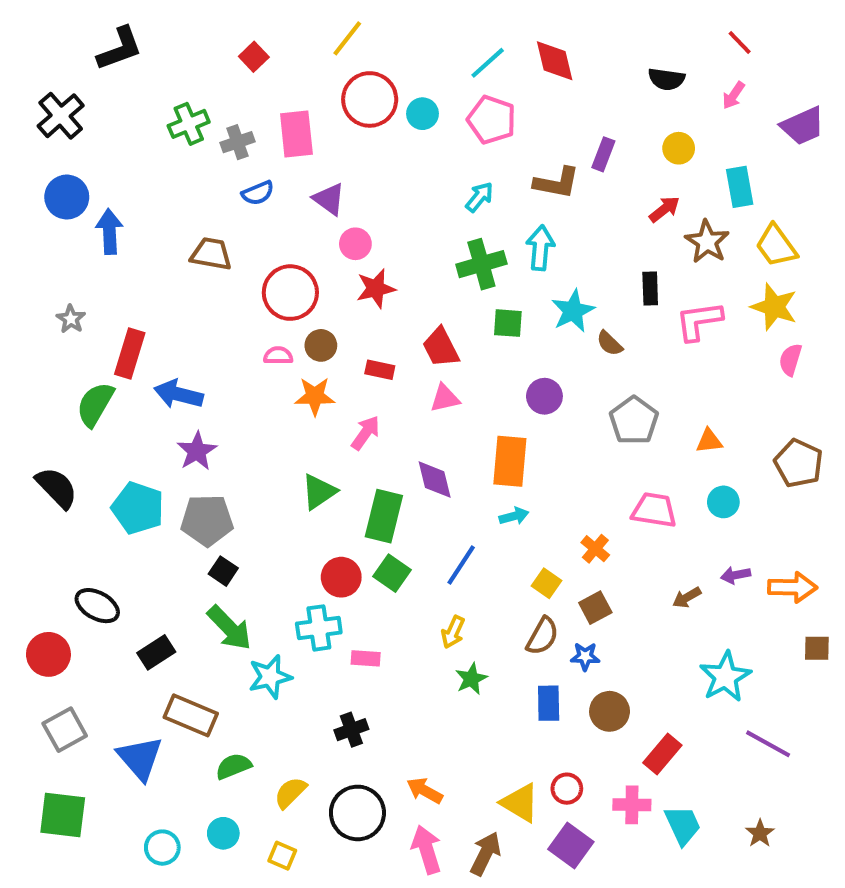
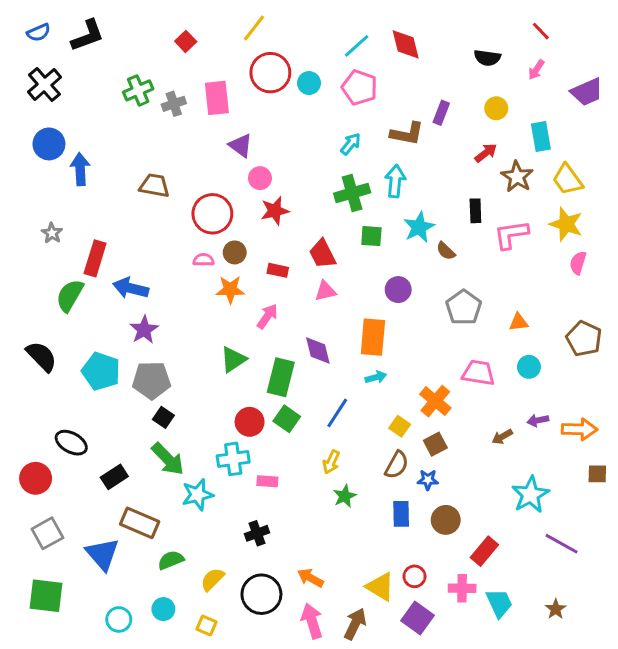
blue semicircle: (258, 193) -> (39, 33), moved
orange cross: (595, 549) -> (435, 401), size x1.5

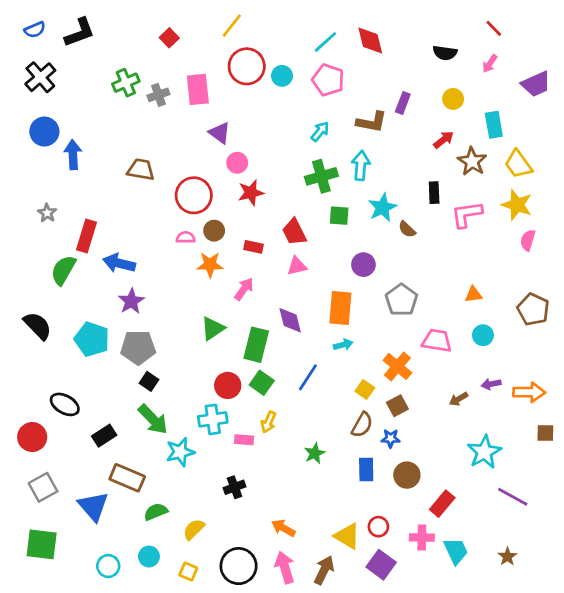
gray pentagon: (464, 307) -> (401, 300), moved
yellow arrow: (331, 462) -> (268, 422), moved
black circle: (261, 594) -> (239, 566), moved

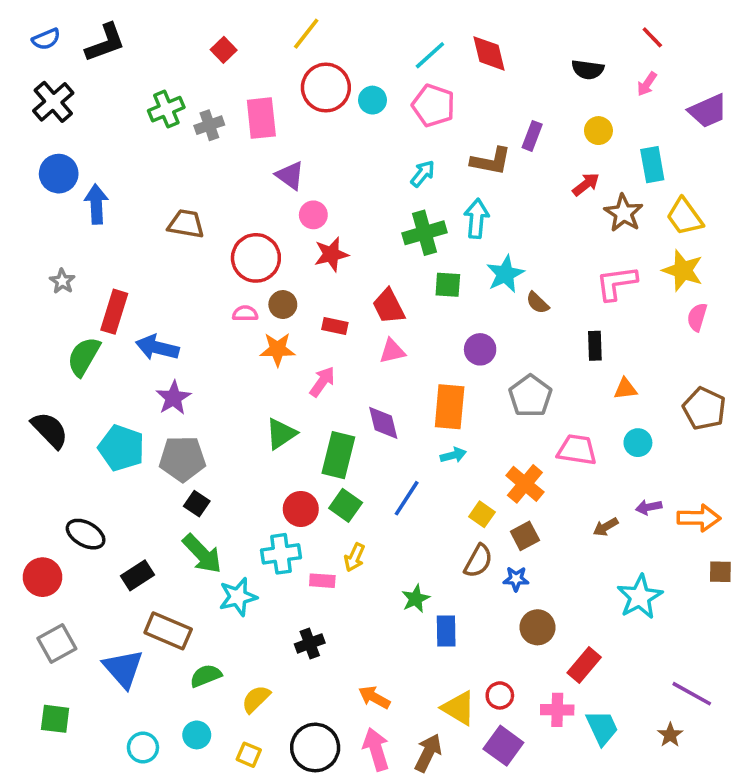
black rectangle: (434, 193) -> (595, 346), moved
blue rectangle: (366, 470) -> (446, 631), moved
purple line: (513, 497) -> (692, 694), moved
green square: (42, 544) -> (55, 719), size x0.7

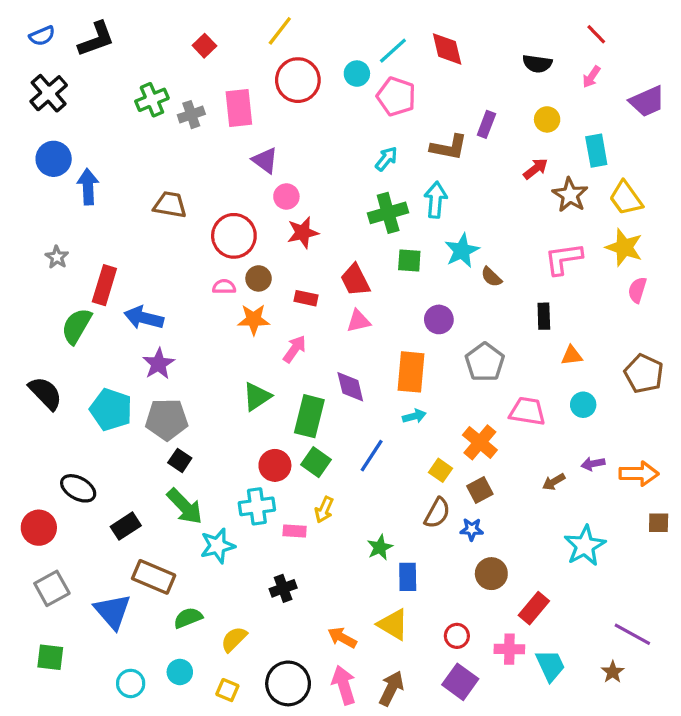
cyan circle: (372, 100) -> (357, 74), moved
yellow triangle: (459, 708) -> (393, 624), moved

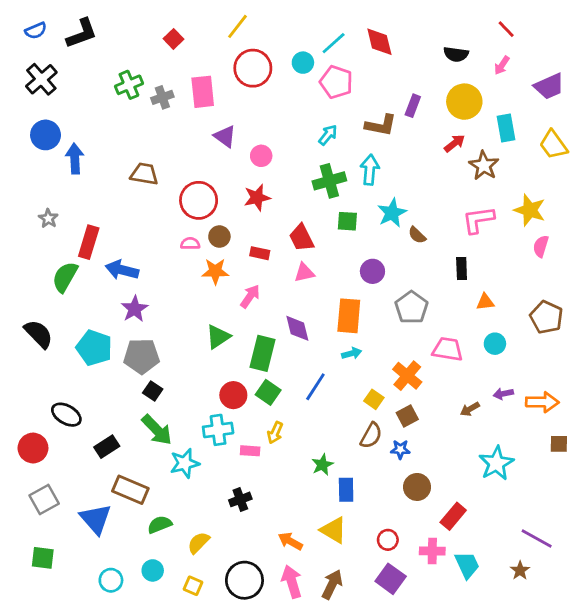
yellow circle: (547, 119) -> (464, 102), size x1.6
pink circle: (286, 196) -> (261, 156), moved
yellow trapezoid: (626, 198) -> (553, 145), moved

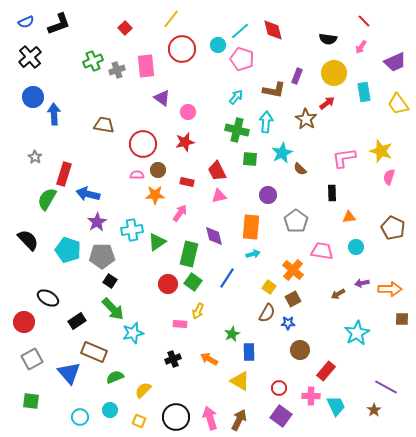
brown star: (484, 166) -> (306, 119), moved
green cross: (329, 181) -> (237, 130), turned 30
cyan cross: (218, 430) -> (132, 230), moved
orange arrow: (290, 541) -> (209, 359), moved

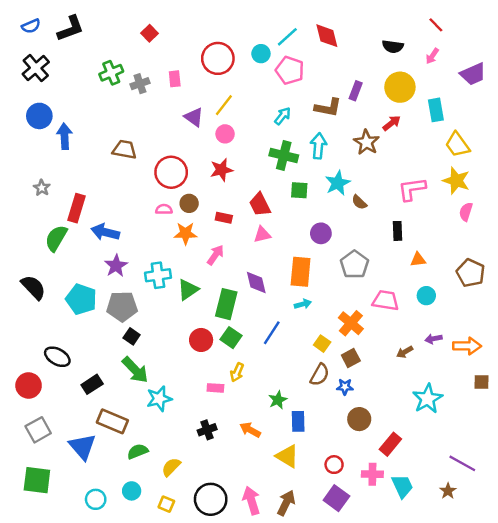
yellow line: (171, 19) -> (224, 105), moved
pink rectangle: (146, 66) -> (175, 79), size x0.6
yellow trapezoid: (398, 104) -> (457, 145), moved
green square: (31, 401) -> (37, 480), size x1.4

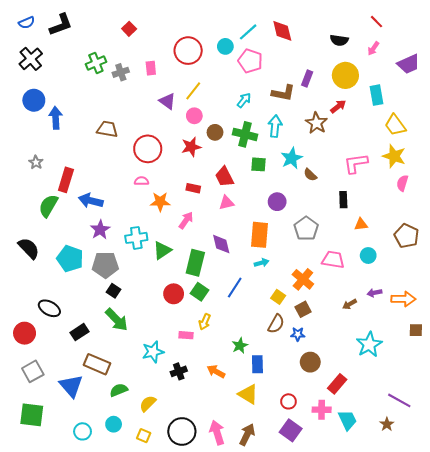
brown circle: (189, 203) -> (215, 132), moved
cyan star: (159, 399) -> (153, 352), moved

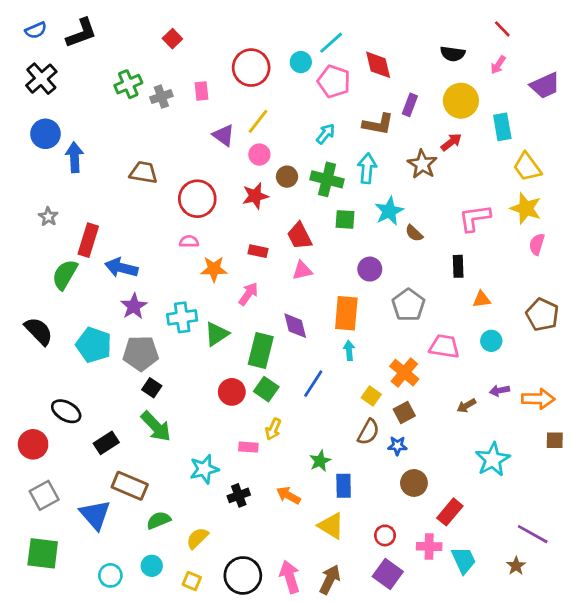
red diamond: (282, 31) -> (378, 65), moved
cyan arrow: (262, 263) -> (349, 350), turned -80

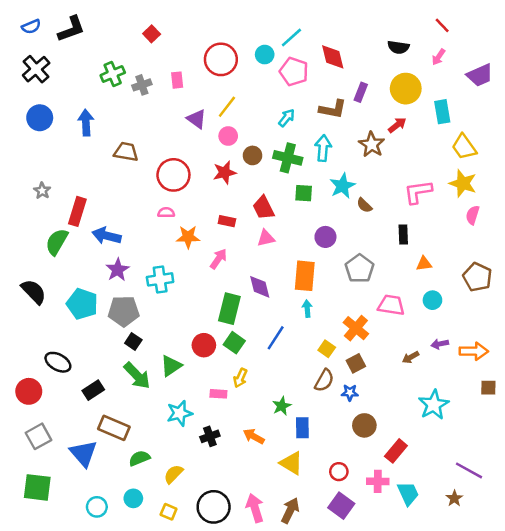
blue arrow: (74, 157) -> (86, 123), moved
green triangle: (217, 334) -> (171, 366), moved

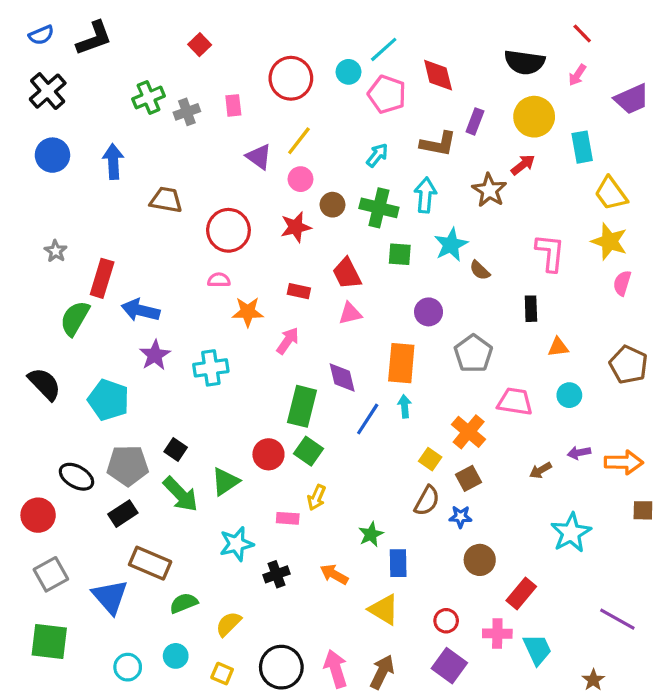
black semicircle: (398, 47) -> (525, 62), size x1.4
pink L-shape: (418, 192) -> (550, 253), turned 104
gray pentagon: (124, 311) -> (128, 466), moved
blue line: (276, 338) -> (368, 419), moved
brown star: (454, 498) -> (593, 680), moved

